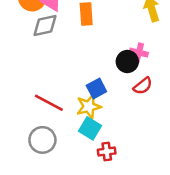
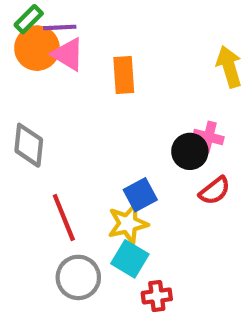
gray diamond: (45, 26) -> (29, 145), moved, turned -72
red line: (49, 103) -> (64, 218), turned 40
gray circle: (42, 140) -> (78, 277), moved

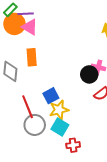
orange rectangle: (124, 75) -> (32, 57), moved
blue square: (140, 195) -> (51, 96), moved
gray circle: (78, 277) -> (35, 125), moved

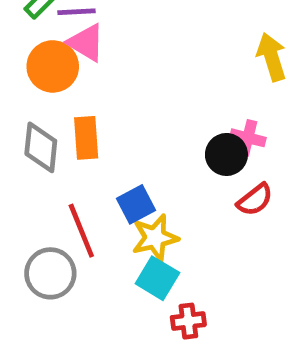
orange circle: (14, 24) -> (53, 66), moved
orange rectangle: (32, 57) -> (86, 138), moved
gray circle: (35, 125) -> (50, 273), moved

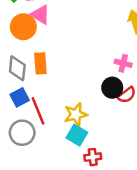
black circle: (226, 154) -> (112, 88), moved
blue square: (136, 204) -> (20, 97), moved

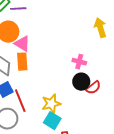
pink triangle: (40, 15) -> (22, 44), moved
pink cross: (123, 63) -> (79, 62), moved

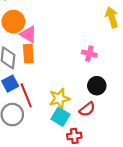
black circle: (81, 82) -> (97, 86), moved
red semicircle: (93, 88) -> (87, 109), moved

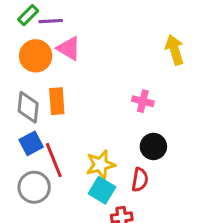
pink triangle: (28, 34) -> (69, 48), moved
red semicircle: (87, 109) -> (140, 180), turned -42

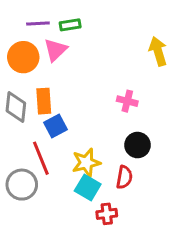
green rectangle: (28, 15) -> (70, 25), moved, turned 36
pink triangle: (69, 48) -> (55, 50), turned 45
blue square: (31, 143) -> (55, 126), moved

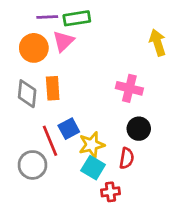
green rectangle: (70, 25) -> (77, 18), size x1.4
pink cross: (127, 101) -> (129, 88), size x1.4
blue square: (55, 126) -> (69, 129), moved

